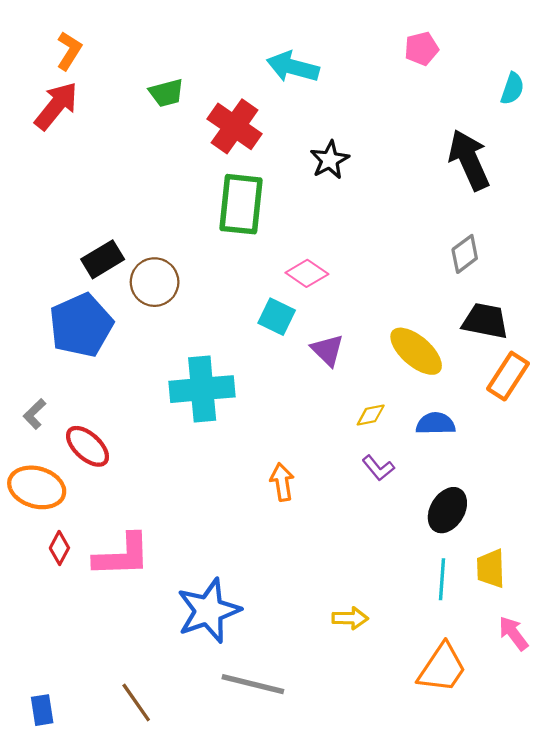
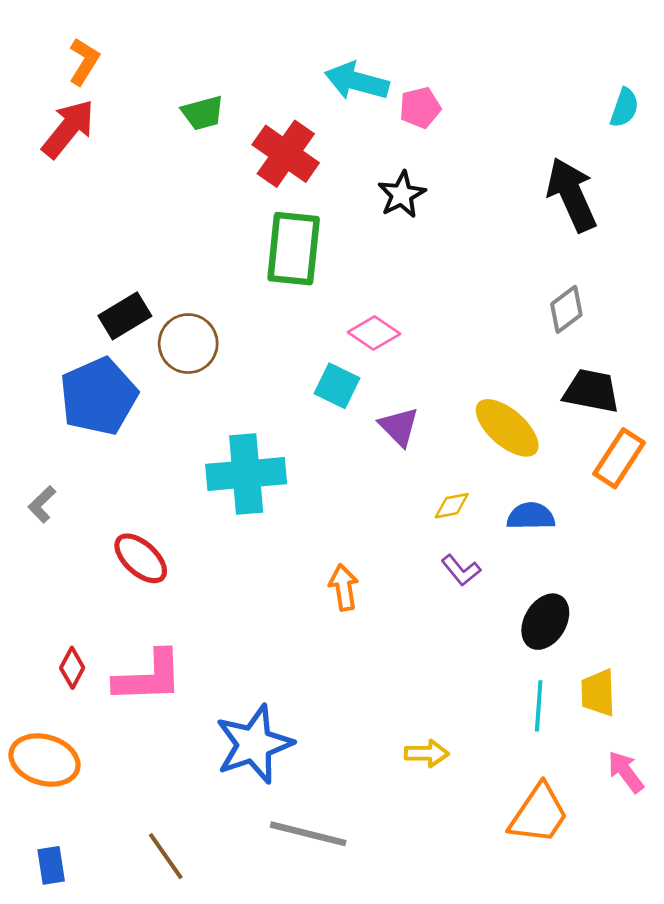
pink pentagon: (422, 49) -> (420, 108), moved
red ellipse: (88, 446) -> (141, 558), moved
orange ellipse: (37, 487) -> (45, 760), moved

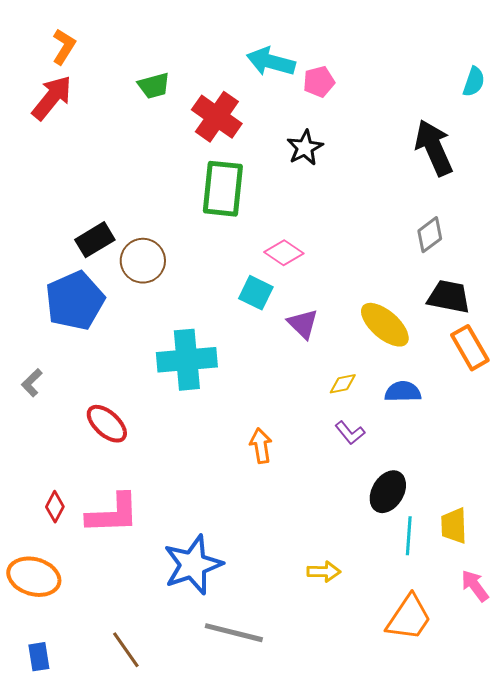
orange rectangle: (619, 458) -> (470, 348), turned -63
black ellipse: (545, 622) -> (388, 492), moved

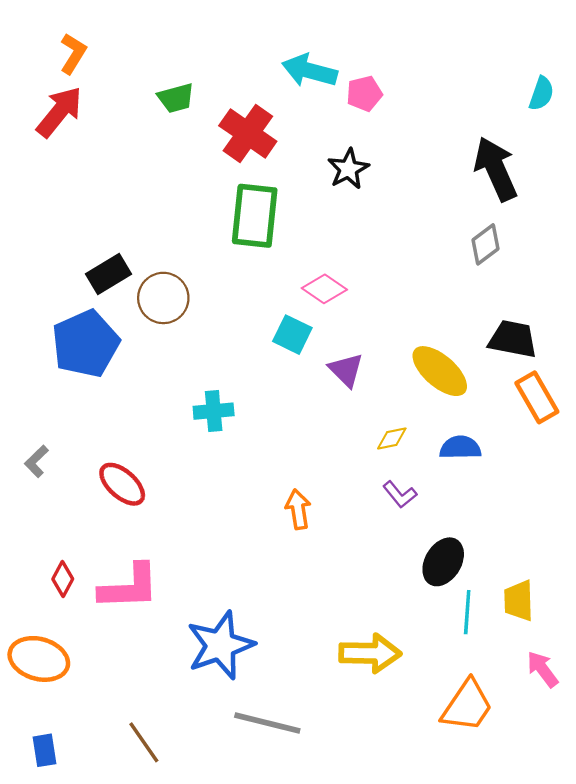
gray diamond: (430, 235) -> (485, 244), moved
cyan cross: (187, 360) -> (214, 411), size x0.6
gray L-shape: (32, 383) -> (37, 461), moved
yellow arrow: (324, 572) -> (370, 653), size x1.6

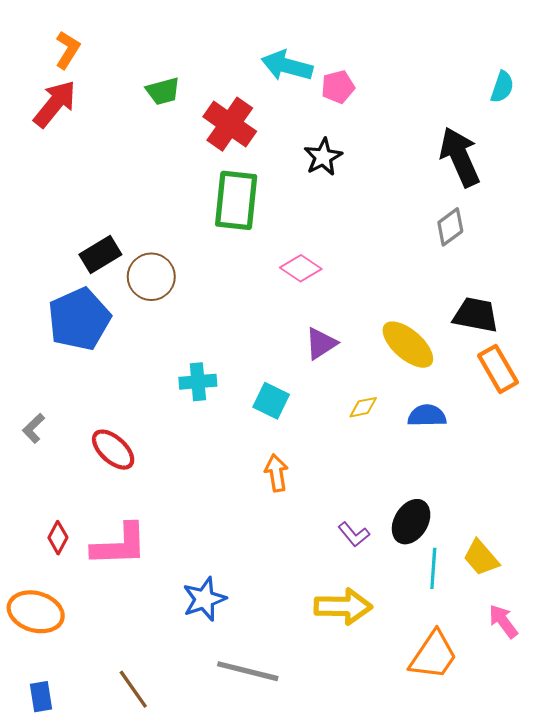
cyan square: (292, 335) -> (271, 401), moved
purple triangle: (346, 370) -> (321, 344), turned 42
purple L-shape: (400, 494) -> (354, 534), moved
yellow trapezoid: (519, 601) -> (481, 558), turned -39
blue star: (220, 645) -> (204, 599), size x0.7

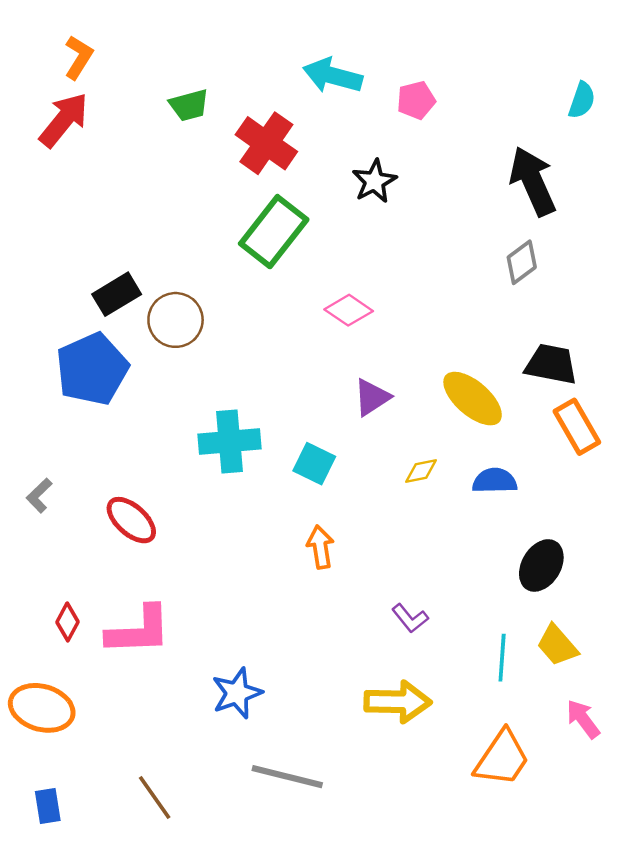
pink pentagon: (338, 87) -> (416, 100), moved
green rectangle: (236, 200) -> (274, 232), turned 32
cyan cross: (198, 382) -> (230, 442), size x1.4
black ellipse: (411, 522) -> (541, 565), moved

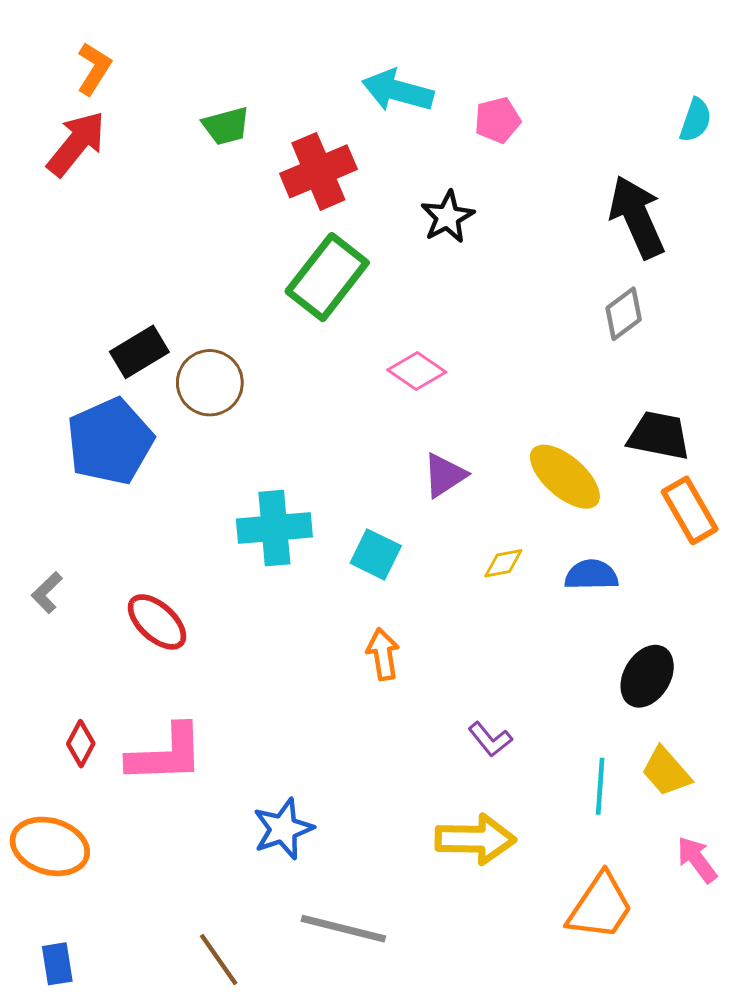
red cross: (266, 143) -> (318, 171), turned 32
brown line: (155, 798) -> (219, 959), moved

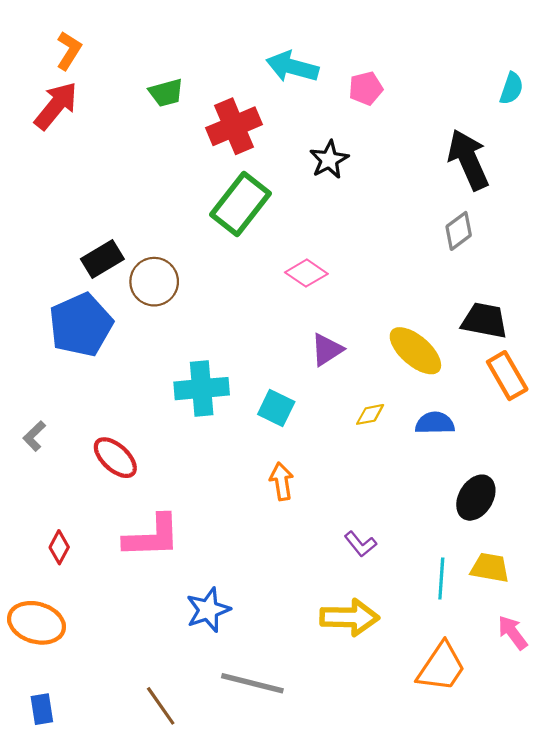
pink L-shape: (166, 754) -> (152, 536), moved
yellow trapezoid: (666, 772) -> (490, 568), turned 141

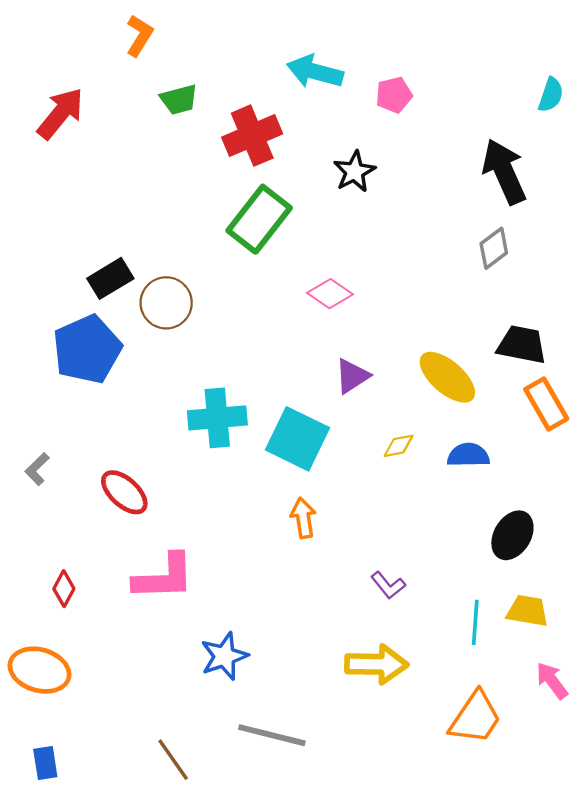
orange L-shape: (69, 51) -> (139, 36), moved
cyan square: (276, 408) -> (297, 439), size x1.6

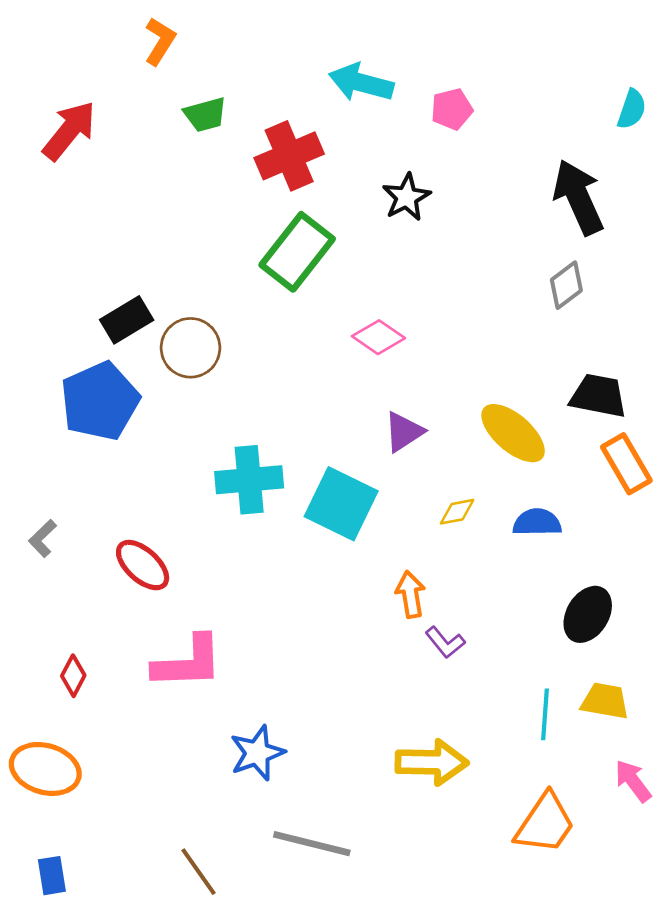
orange arrow: (303, 518) -> (410, 594), moved
purple L-shape: (388, 585) -> (445, 642), moved

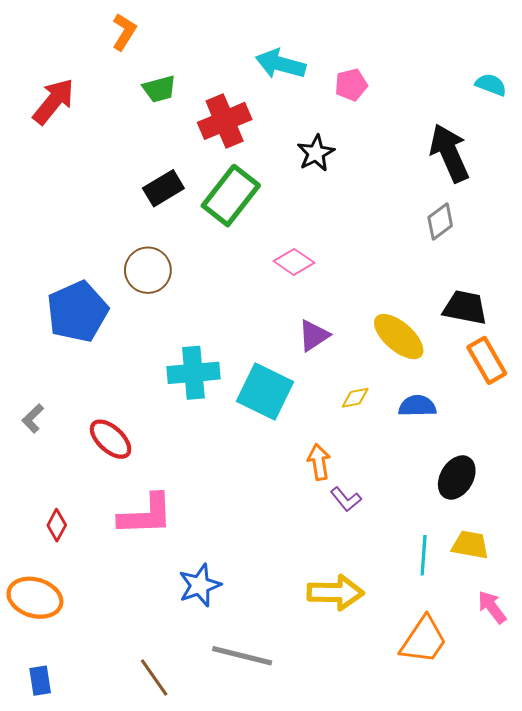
cyan semicircle: (632, 109) -> (491, 85), turned -88
black rectangle: (127, 320) -> (163, 188), moved

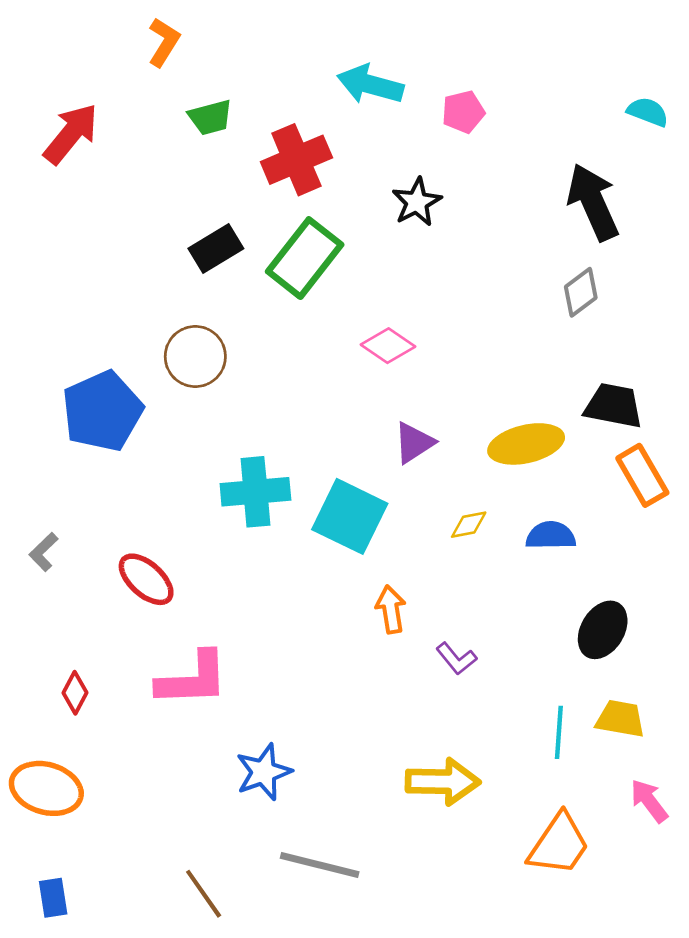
yellow ellipse: (399, 337) -> (526, 444), turned -54
orange arrow: (319, 462) -> (391, 609), moved

